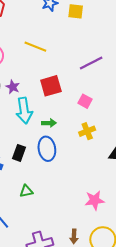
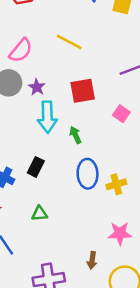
green arrow: (49, 123) -> (75, 135), turned -120
yellow cross: (87, 131) -> (116, 184), moved
blue ellipse: (47, 149) -> (88, 174), moved
brown arrow: (74, 236) -> (92, 260), moved

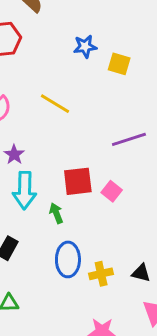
red square: (83, 91) -> (78, 181), moved

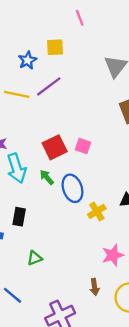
blue star: (85, 46) -> (28, 60), moved
purple line: (129, 139) -> (49, 86), moved
blue ellipse: (68, 259) -> (72, 188), moved

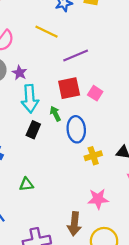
purple line: (49, 86) -> (76, 56), moved
black rectangle: (19, 217) -> (33, 130), moved
brown arrow: (94, 287) -> (74, 224), size x1.5

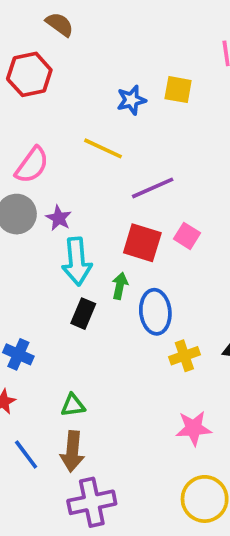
red square: (69, 88) -> (142, 243), turned 30
pink square: (95, 93) -> (187, 236), moved
green arrow: (55, 114) -> (120, 286), turned 40
brown arrow: (74, 224) -> (72, 451), moved

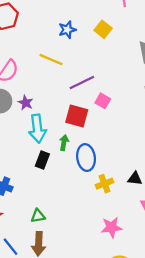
yellow square: (178, 90) -> (103, 29), moved, turned 30
pink square: (187, 236) -> (103, 101), moved

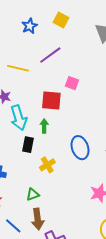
yellow line: (51, 60) -> (18, 68), moved
purple line: (82, 83) -> (50, 55), moved
blue ellipse: (86, 158) -> (80, 148), moved
yellow cross: (105, 184) -> (47, 165), moved

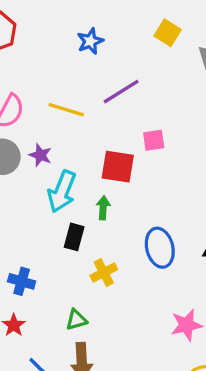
yellow square: (61, 20) -> (168, 33), moved
pink square: (72, 83) -> (154, 140), turned -32
cyan arrow: (19, 118) -> (62, 191), turned 35

